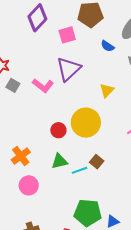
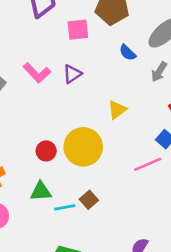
purple triangle: (69, 69) -> (72, 74), size x0.6
pink L-shape: (43, 86) -> (37, 73), moved

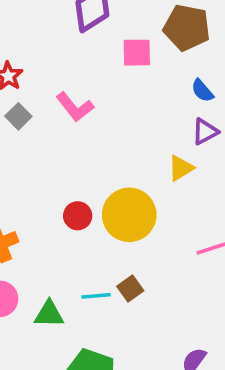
purple triangle: (72, 74) -> (205, 131), moved
green triangle: (41, 191) -> (49, 314), moved

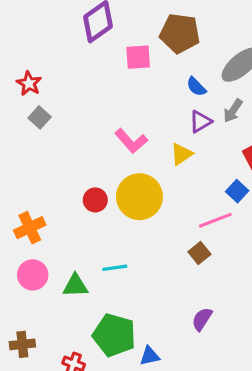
pink L-shape: (75, 107) -> (131, 141), moved
brown square: (130, 288) -> (199, 253), moved

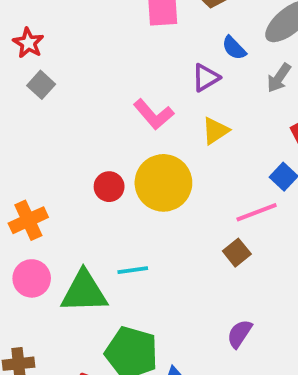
purple triangle: (200, 122) -> (206, 78), moved
green triangle: (75, 286) -> (84, 292), size x1.5

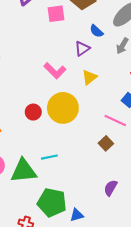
pink line: (257, 212) -> (115, 120), turned 50

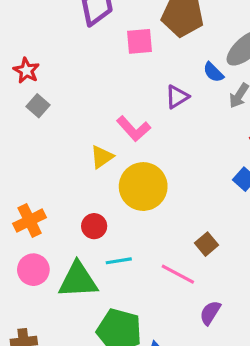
blue semicircle: (96, 31) -> (213, 72), moved
yellow triangle: (89, 77) -> (102, 157), moved
red circle: (33, 112) -> (94, 226), moved
pink line: (115, 120) -> (178, 274), moved

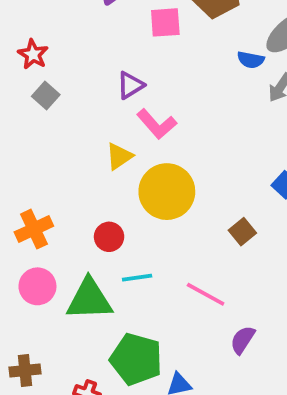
blue semicircle: (213, 72) -> (251, 60), turned -35
purple triangle: (177, 97) -> (130, 85), moved
brown square: (206, 244) -> (242, 232), moved

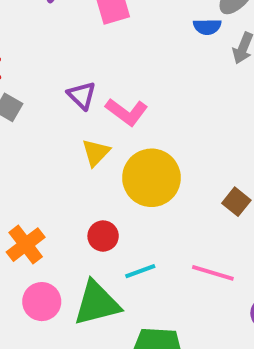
purple triangle: (130, 85) -> (82, 95), moved, turned -32

